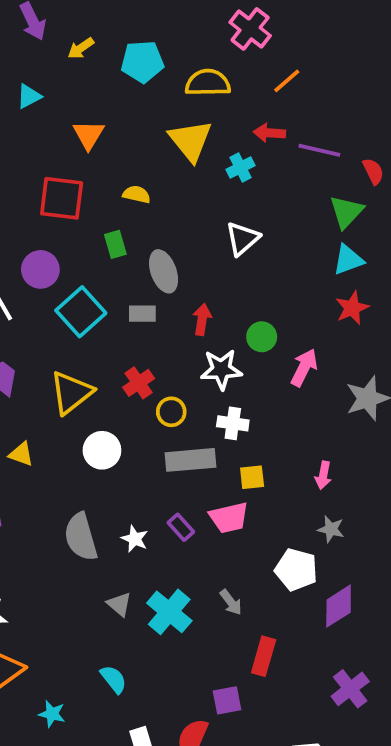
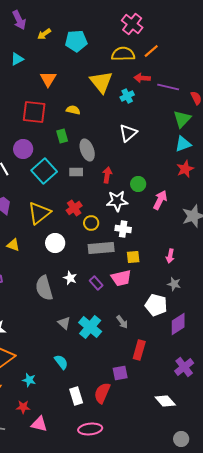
yellow semicircle: (208, 83) -> (123, 54), moved
white star: (135, 539) -> (70, 278), moved

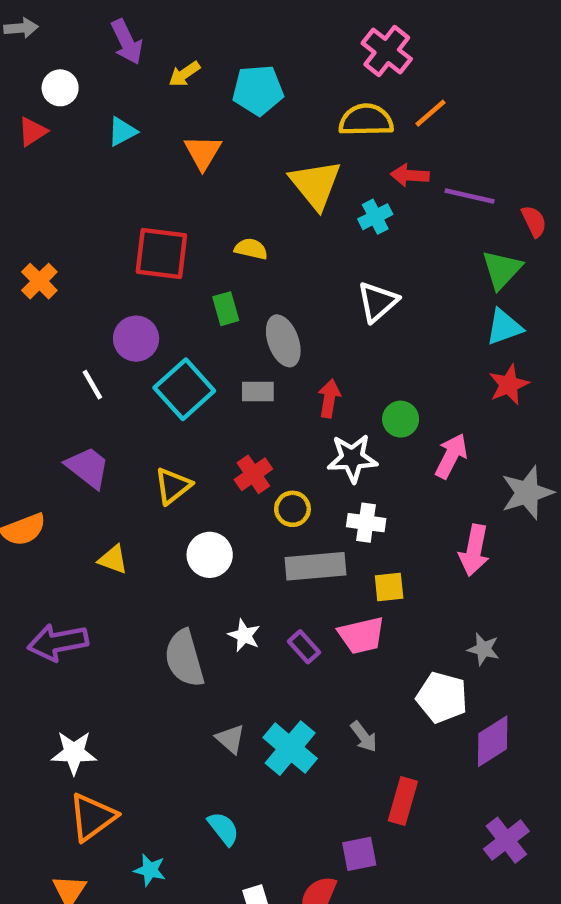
orange triangle: (48, 79) -> (203, 152), moved
yellow triangle: (39, 213) -> (173, 486), size x0.7
pink arrow: (170, 256) -> (474, 550), moved, size x1.5

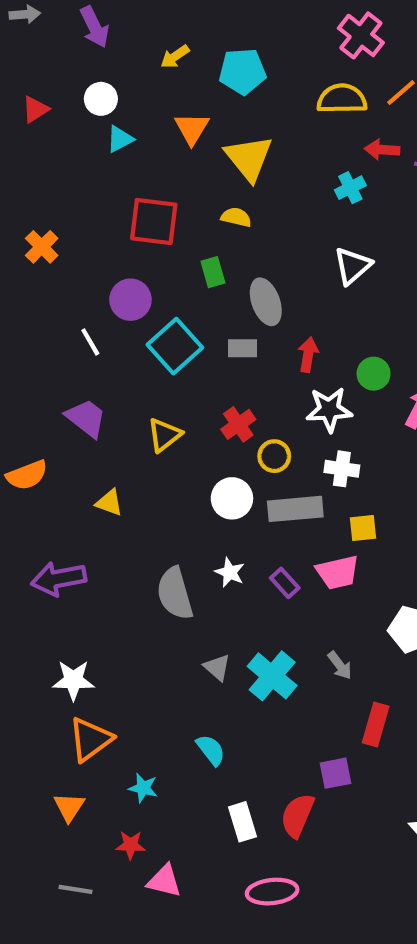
purple arrow: (127, 42) -> (95, 27), moved
white circle: (60, 88) -> (101, 99), moved
cyan triangle: (122, 132) -> (120, 139), moved
yellow triangle: (315, 184) -> (249, 158), moved
white circle: (210, 555) -> (232, 498), moved

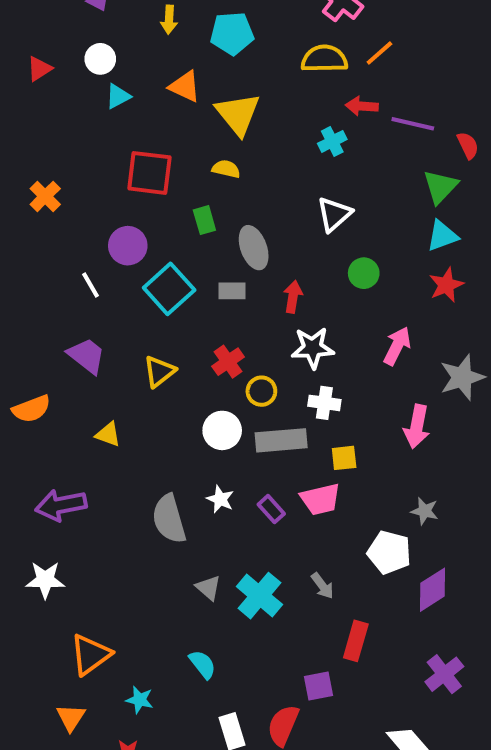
yellow arrow: (175, 57) -> (169, 20), turned -52
orange triangle: (192, 128) -> (185, 86), turned -36
green circle: (374, 374) -> (364, 273), moved
white star: (73, 680) -> (45, 580), moved

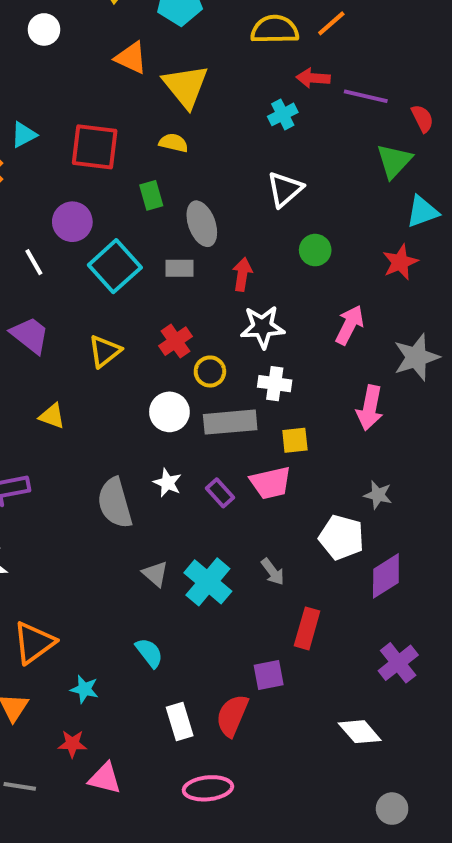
cyan triangle: (118, 96) -> (24, 135), moved
cyan triangle: (442, 236) -> (422, 212), moved

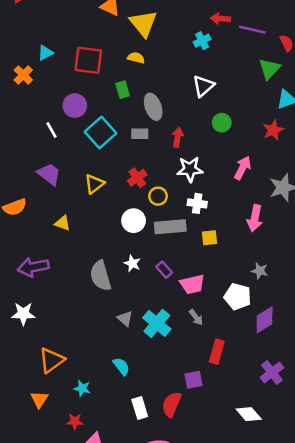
pink trapezoid: (271, 483) -> (192, 284), moved

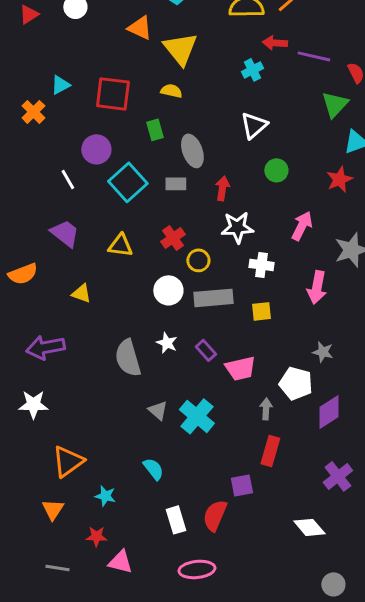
yellow triangle: (94, 184) -> (120, 245), turned 45
white cross: (197, 203) -> (261, 265), moved
gray arrow: (196, 317) -> (266, 409), moved, turned -140

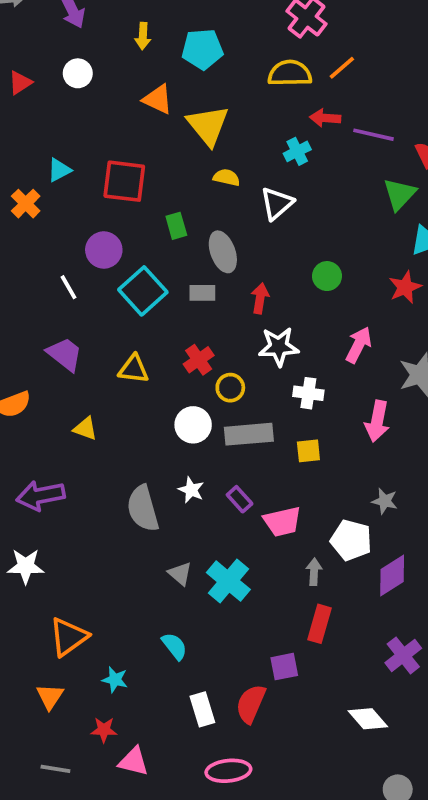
yellow semicircle: (171, 91) -> (227, 177), moved
white triangle: (254, 125) -> (277, 204), moved

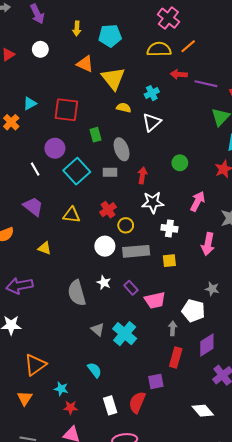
cyan cross: (297, 151) -> (152, 93), moved
purple diamond: (392, 575) -> (207, 345), moved
red star: (104, 730) -> (71, 408), moved

